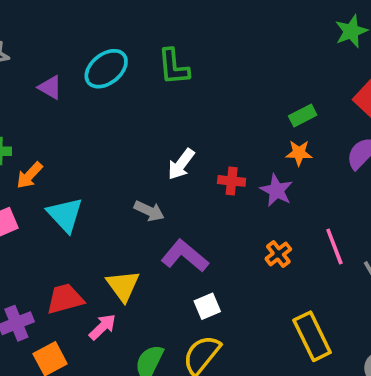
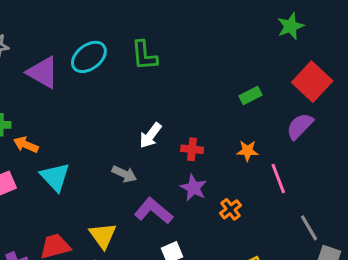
purple triangle: (50, 87) -> (43, 72), size x1.6
orange star: (299, 153) -> (247, 151), moved
orange arrow: (29, 175) -> (26, 145), turned 70
purple star: (276, 190) -> (194, 188), moved
pink line: (334, 246) -> (278, 179), moved

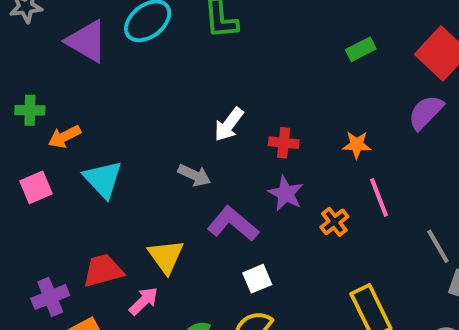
green rectangle: (251, 95) -> (361, 49), moved
orange arrow: (26, 145) -> (64, 137), turned -50
pink line: (278, 179) -> (379, 197), moved

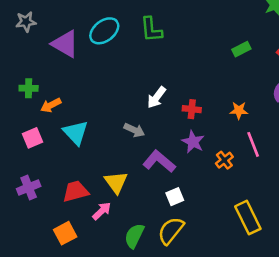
purple cross: (50, 297) -> (29, 187), moved

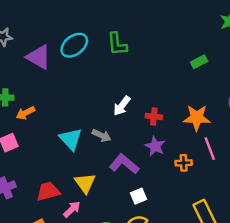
orange star: (239, 110) -> (197, 118), size x1.6
cyan triangle: (76, 133) -> (71, 139), moved
orange cross: (224, 160) -> (184, 163), turned 35

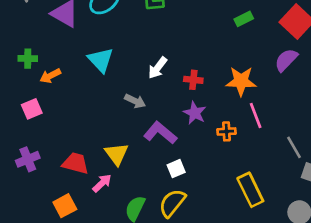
cyan triangle: (71, 139) -> (101, 60), moved
red trapezoid: (48, 191) -> (75, 163), turned 30

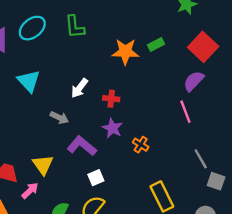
orange star: (241, 81) -> (125, 52), moved
pink line: (256, 116) -> (185, 112), moved
orange cross: (226, 131) -> (141, 145), turned 35

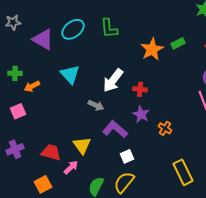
orange star: (125, 52) -> (152, 49), turned -30
white arrow: (79, 88) -> (113, 80), size x1.4

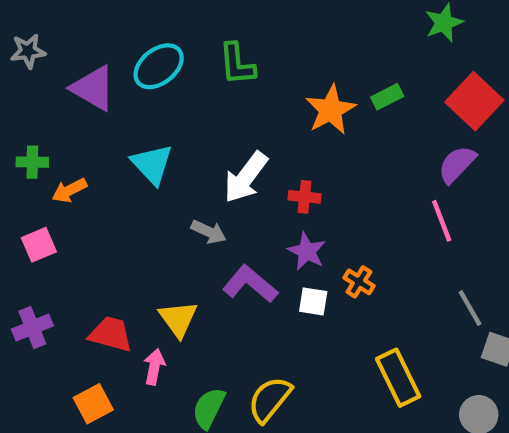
white square: (127, 156) -> (313, 301), moved, turned 32
pink arrow: (71, 167) -> (154, 367), turned -35

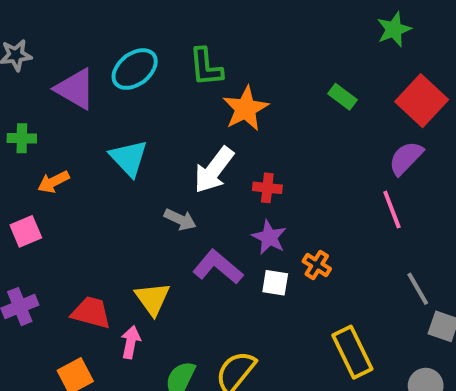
green rectangle: (387, 97) -> (342, 97), turned 64
orange star: (331, 110) -> (245, 109), moved
green cross: (32, 162) -> (22, 138), moved

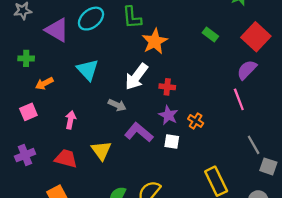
orange cross: (317, 265) -> (196, 121), moved
pink arrow: (131, 342) -> (71, 120), moved

